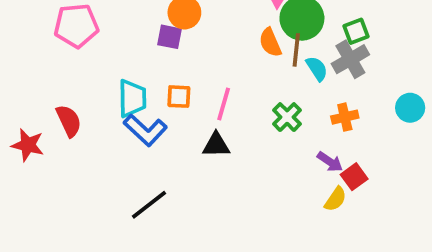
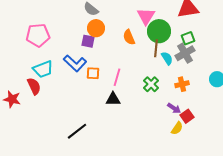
orange semicircle: (270, 42) -> (129, 37), moved
cyan trapezoid: (132, 98) -> (43, 69), moved, turned 70
blue L-shape: (145, 130) -> (75, 63), moved

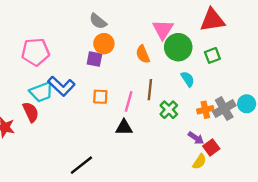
brown line: (156, 48) -> (150, 90), moved
gray cross: (185, 53) -> (224, 109), moved
blue L-shape: (75, 63) -> (61, 86), moved

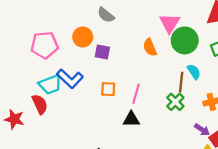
orange circle: (104, 44) -> (83, 37), moved
brown line: (150, 90) -> (181, 82), moved

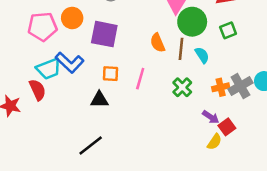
orange circle: (83, 37) -> (72, 18), moved
orange semicircle: (150, 47) -> (158, 43), moved
purple square: (102, 52) -> (104, 34), size x1.6
brown line: (181, 82) -> (181, 49), moved
black triangle: (131, 119) -> (99, 100), moved

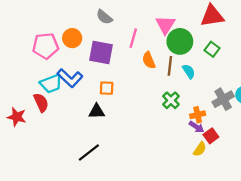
green square: (228, 30) -> (212, 49), turned -32
pink line: (140, 79) -> (133, 38), moved
orange cross: (221, 87) -> (198, 115), moved

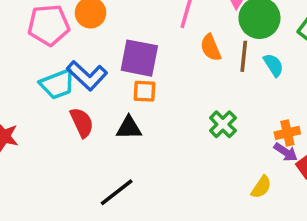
purple square: (101, 53) -> (139, 58), moved
green cross: (171, 100) -> (223, 124), moved
red semicircle: (41, 102) -> (82, 123), moved
yellow semicircle: (200, 149) -> (261, 187), moved

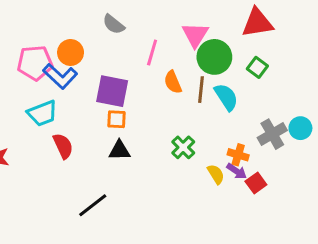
cyan semicircle: (273, 65) -> (226, 97), size x1.4
blue L-shape: (87, 75) -> (60, 76), moved
black triangle: (129, 128) -> (119, 150), moved
orange cross: (287, 133) -> (238, 155), turned 30
yellow semicircle: (261, 187) -> (216, 174), moved, turned -66

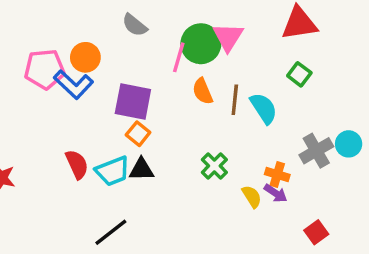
green circle: (214, 57) -> (201, 44), moved
cyan trapezoid: (42, 113) -> (113, 171), moved
orange square: (116, 119) -> (138, 134), turned 36
red square: (256, 183) -> (316, 232), moved

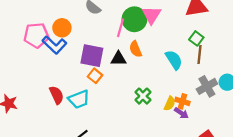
brown line: (235, 100) -> (199, 54), moved
black triangle: (141, 169) -> (118, 59), moved
yellow semicircle: (252, 197) -> (170, 104), moved, turned 56

